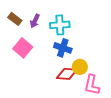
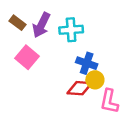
purple arrow: (35, 21) -> (41, 25), size x1.5
blue cross: (63, 48) -> (87, 63), moved

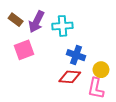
pink square: (27, 57) -> (24, 50), turned 30
yellow circle: (95, 80) -> (101, 70), moved

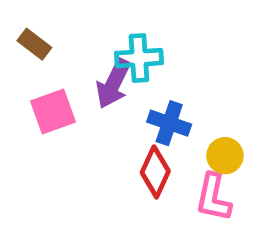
purple arrow: (36, 22) -> (113, 84), moved
red diamond: (70, 77) -> (155, 172), turned -70

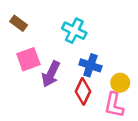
cyan cross: (139, 58) -> (74, 31), turned 30
purple arrow: (113, 84) -> (51, 74), moved

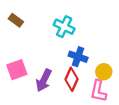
pink square: (28, 59) -> (17, 70), moved
purple arrow: (51, 74) -> (44, 80), moved

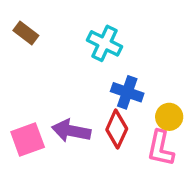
pink square: (17, 70) -> (28, 140), moved
purple arrow: (44, 80) -> (71, 131), turned 75

